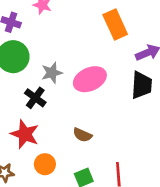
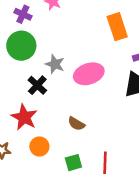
gray star: (52, 73) -> (55, 64), turned 30

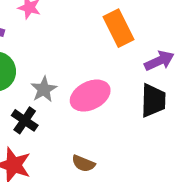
gray star: (55, 64) -> (44, 89), turned 30

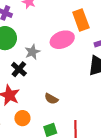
pink ellipse: (90, 96) -> (62, 40), moved

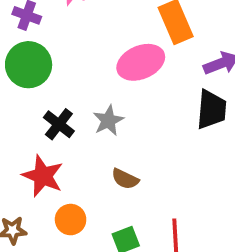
gray star: (32, 52) -> (108, 121), moved

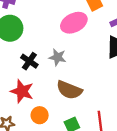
gray star: (108, 121) -> (58, 57), turned -30
brown semicircle: (125, 179) -> (69, 90), size x1.6

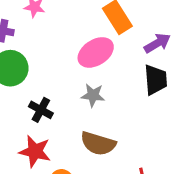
gray star: (58, 57) -> (93, 95), moved

